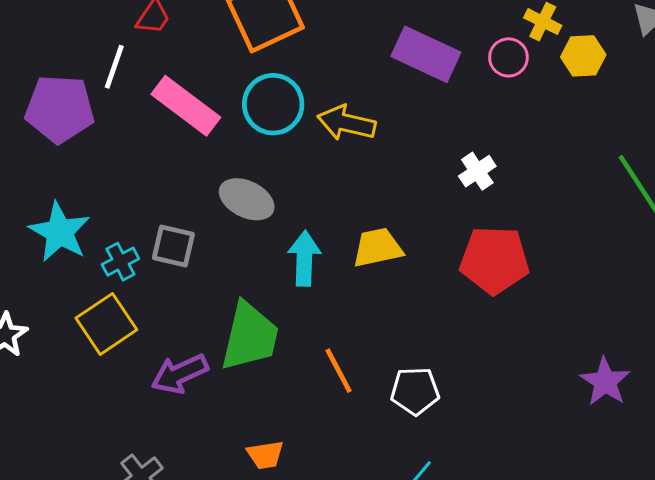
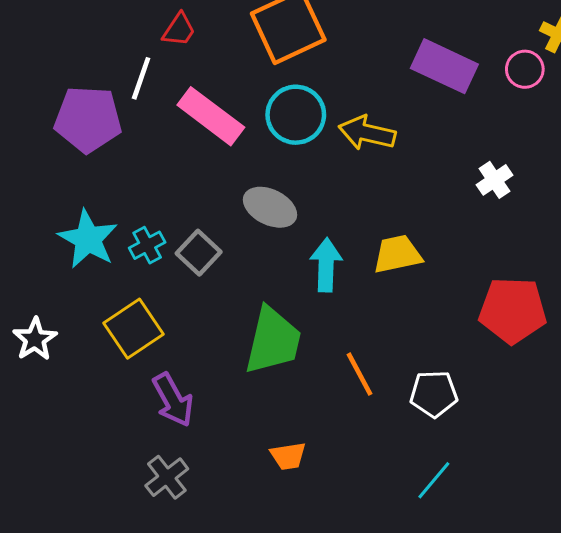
gray square: (173, 246) -> (199, 253), turned 30
red pentagon: (494, 260) -> (513, 310), moved
cyan cross: (120, 262) -> (147, 245), moved
purple arrow: (180, 374) -> (173, 400), moved, turned -94

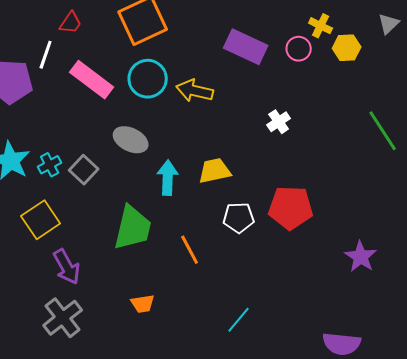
white pentagon: (434, 394) -> (239, 218), moved
gray cross: (167, 477) -> (63, 318), size x1.4

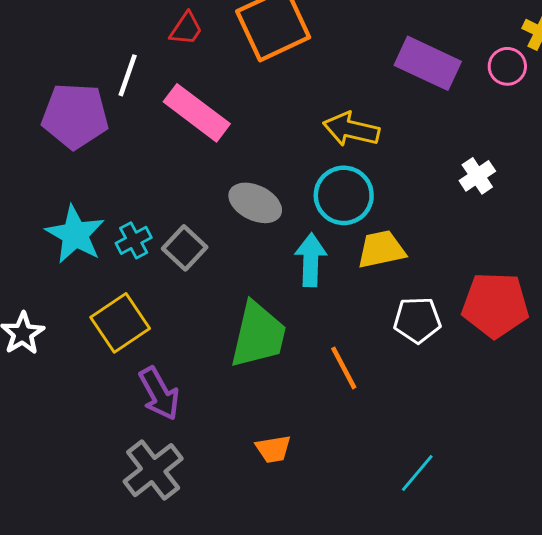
red trapezoid: (71, 23) -> (186, 29), moved
cyan circle: (148, 79) -> (344, 195), moved

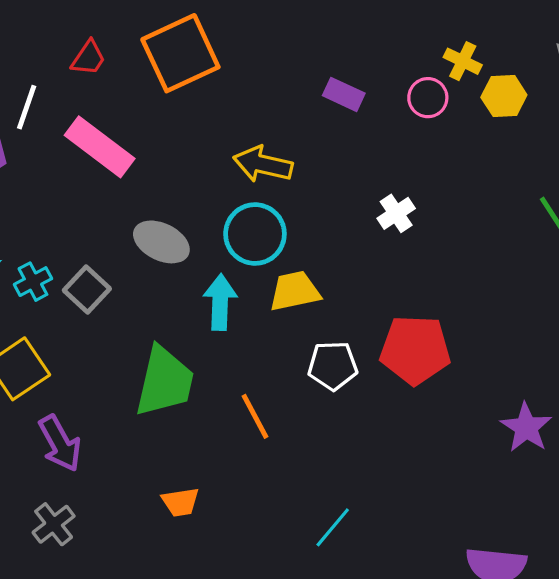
purple rectangle: (428, 63) -> (344, 94), size x0.6
gray cross: (153, 470) -> (54, 524), size x0.7

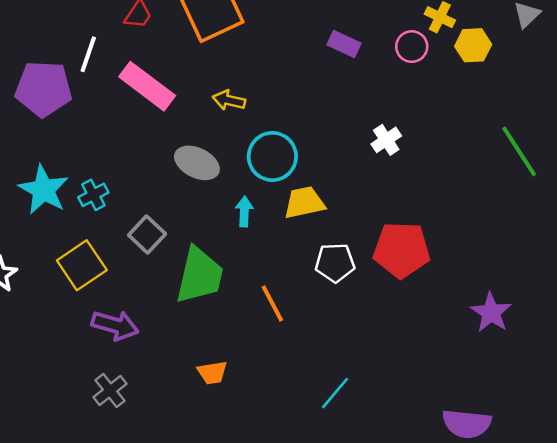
yellow arrow: (263, 164) -> (229, 100), moved, size x0.7
gray square: (87, 290) -> (147, 235), moved
cyan arrow: (220, 302) -> (244, 211), size x0.7
purple arrow: (60, 443) -> (115, 325), turned -45

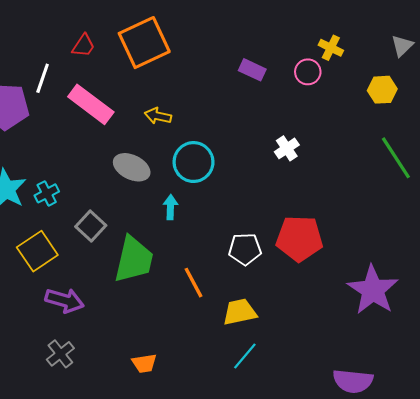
yellow hexagon: (473, 45) -> (382, 90), moved
yellow trapezoid: (304, 203) -> (240, 312), moved
purple star: (491, 312) -> (373, 290), size x1.5
orange trapezoid: (212, 373) -> (144, 363), moved

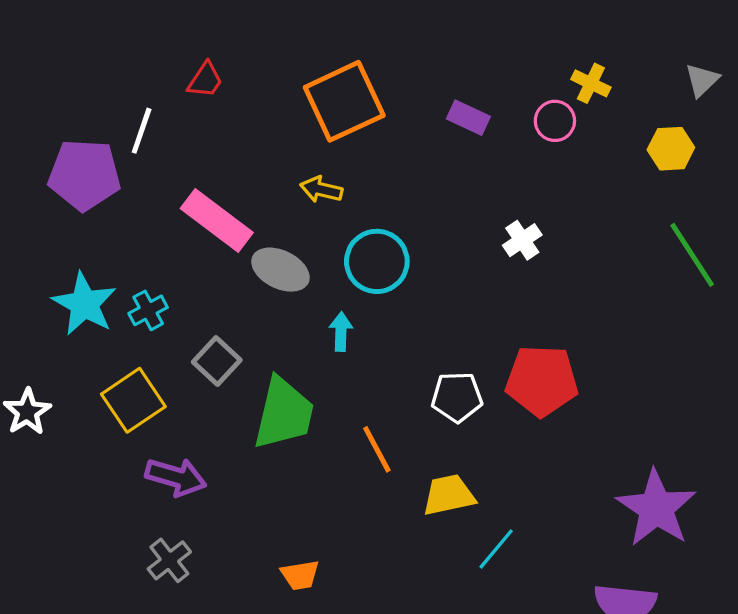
orange square: (144, 43) -> (344, 101), moved
pink rectangle: (91, 104) -> (217, 221), moved
purple star: (373, 290) -> (656, 508), moved
cyan line: (245, 356) -> (496, 549), moved

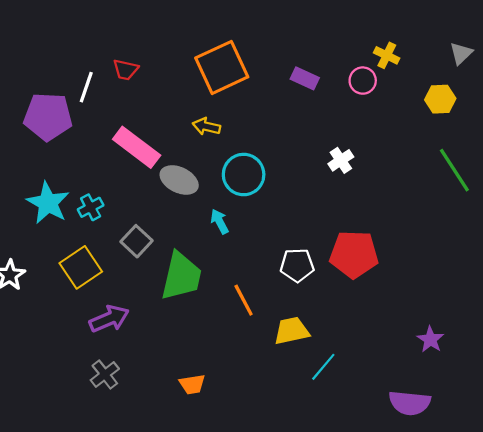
red trapezoid: (205, 80) -> (126, 70), moved, turned 68
cyan arrow: (341, 332) -> (220, 222), turned -30
purple arrow: (176, 477) -> (109, 319), turned -39
purple star: (656, 508) -> (430, 340), size x0.5

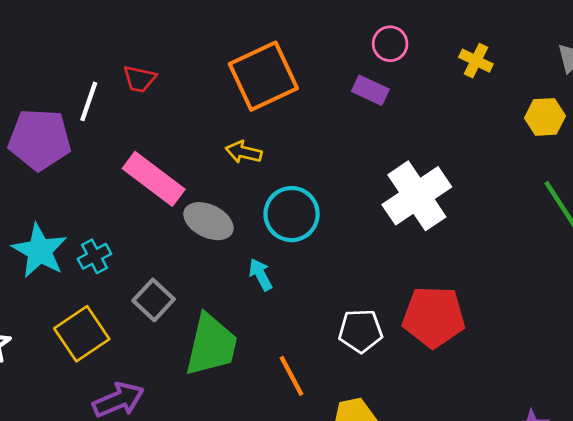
pink circle: (363, 81) -> (390, 44), moved
white cross: (341, 160) -> (417, 196), size x2.0

